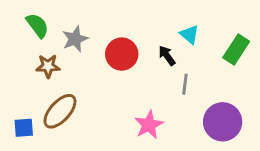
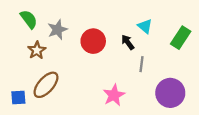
brown star: (48, 66) -> (37, 50), turned -30

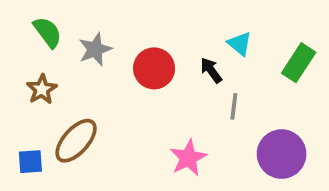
brown star: (37, 50) -> (42, 89), moved

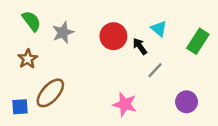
red circle: (154, 68) -> (113, 36), moved
gray line: (234, 106) -> (155, 70), turned 36
purple circle: (282, 154) -> (187, 102), size x0.7
pink star: (188, 158) -> (125, 104), turned -30

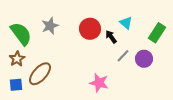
green semicircle: (31, 21) -> (21, 34), moved, size x1.4
brown star: (28, 59) -> (17, 59), moved
purple circle: (187, 102) -> (144, 59), moved

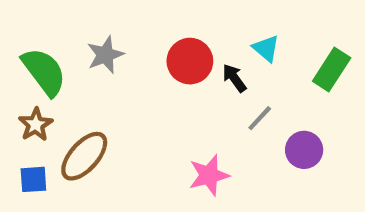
purple circle: (144, 59) -> (304, 150), moved
pink star: (99, 83) -> (209, 175), turned -30

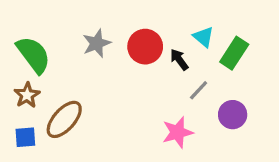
gray star: (105, 55) -> (97, 43), moved
green rectangle: (332, 70) -> (234, 53), moved
pink star: (209, 175) -> (178, 132), moved

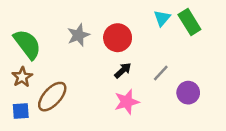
cyan triangle: (203, 37) -> (162, 18), moved, turned 30
green rectangle: (234, 53) -> (189, 22), moved, turned -65
black arrow: (179, 60) -> (123, 70), moved, turned 84
pink star: (178, 132) -> (127, 102), moved

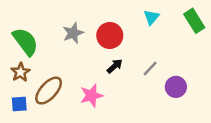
green rectangle: (189, 22) -> (194, 21), moved
pink star: (127, 102) -> (91, 95), moved

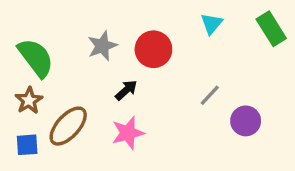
black arrow: (115, 66) -> (126, 90), moved

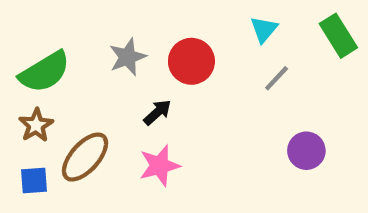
green semicircle: (36, 58) -> (45, 72), turned 96
gray line: (210, 95) -> (277, 78), moved

